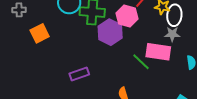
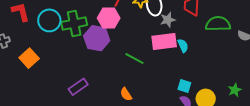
gray star: (172, 34) -> (168, 20), moved
pink rectangle: (158, 52) -> (164, 42), moved

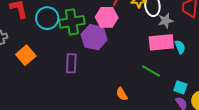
green line: (134, 58) -> (151, 71), moved
purple rectangle: (78, 87) -> (71, 63), moved, turned -54

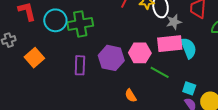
pink hexagon: (107, 17) -> (140, 53), moved
purple hexagon: (94, 37) -> (111, 58), moved
cyan semicircle: (180, 47) -> (189, 48), size x1.5

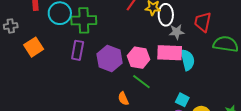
purple rectangle: (80, 65) -> (78, 50), moved
green line: (160, 72) -> (141, 82), moved

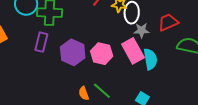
red trapezoid: (203, 22) -> (168, 22), turned 50
pink rectangle: (170, 53) -> (133, 51), turned 55
green line: (141, 82) -> (102, 91), moved

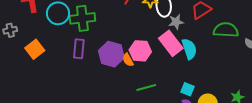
green line: (102, 91) -> (146, 87), turned -48
orange semicircle: (84, 93) -> (128, 60), moved

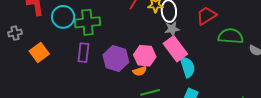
gray star: (176, 22) -> (172, 29), moved
cyan semicircle: (189, 49) -> (188, 67), moved
orange semicircle: (128, 60) -> (140, 71), moved, turned -80

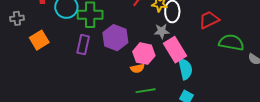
gray star: (172, 29) -> (162, 31), moved
purple hexagon: (116, 59) -> (115, 38), moved

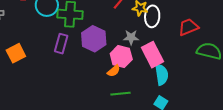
gray star: (162, 31) -> (131, 37), moved
orange square: (39, 40) -> (16, 53), moved
orange semicircle: (137, 68) -> (114, 71), turned -32

